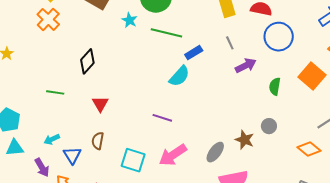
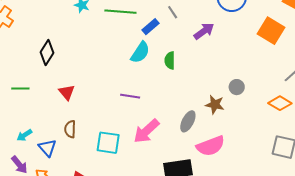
gray line: (230, 43) -> (173, 12), moved
green semicircle: (275, 86) -> (170, 60), moved

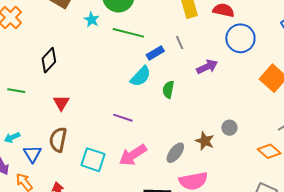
brown semicircle: (70, 129) -> (58, 140), size x1.4

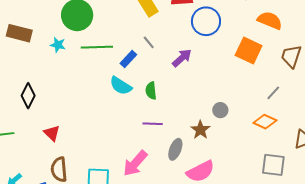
cyan semicircle: (141, 76) -> (121, 86), turned 95
purple line: (123, 118) -> (153, 124), moved
brown star: (205, 141) -> (200, 130), turned 30

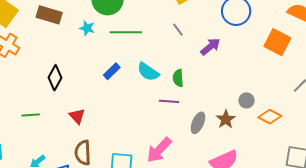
blue rectangle: (128, 59) -> (112, 71), moved
orange diamond: (265, 122) -> (270, 117), moved
purple line: (153, 124) -> (169, 101), moved
gray ellipse: (175, 149) -> (198, 123), moved

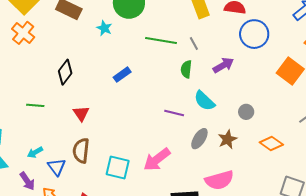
green line: (126, 32) -> (161, 41), moved
cyan semicircle: (148, 72) -> (204, 101), moved
green semicircle: (178, 78) -> (186, 69), moved
gray circle: (247, 100) -> (246, 112), moved

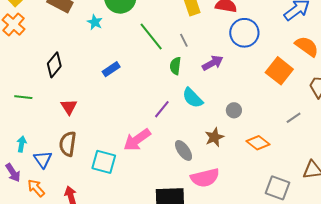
green line: (161, 41) -> (151, 36), turned 40
purple line: (174, 113) -> (162, 109), turned -66
gray ellipse: (199, 139) -> (184, 150), moved, turned -70
cyan arrow: (35, 152) -> (22, 144), turned 126
pink arrow: (157, 160) -> (137, 140), moved

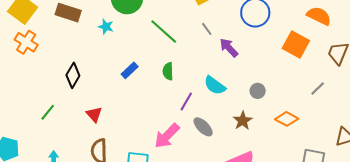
gray line: (184, 40) -> (207, 29), moved
purple arrow: (213, 63) -> (229, 48), turned -95
green semicircle: (175, 66) -> (168, 71), moved
green line: (23, 97) -> (48, 112), turned -48
gray ellipse: (184, 150) -> (203, 127), moved

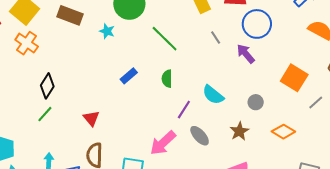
gray line: (207, 29) -> (216, 38), moved
orange square: (296, 45) -> (294, 78), moved
purple arrow: (229, 48) -> (246, 54), moved
black diamond: (73, 75) -> (47, 86), moved

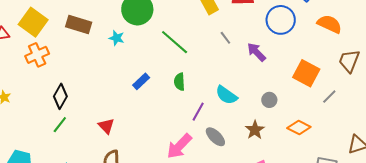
blue circle: (257, 24) -> (281, 20), moved
orange cross: (27, 43) -> (37, 55), turned 35

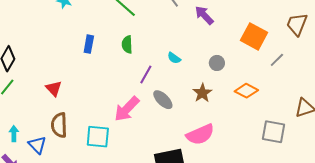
blue rectangle: (141, 81) -> (89, 44), turned -36
cyan semicircle: (226, 95) -> (174, 58), size x0.6

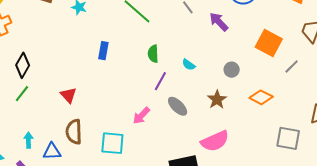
green semicircle: (127, 45) -> (153, 54), moved
pink arrow: (127, 109) -> (141, 116), size x0.7
blue triangle: (37, 145) -> (52, 151), turned -48

